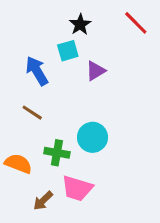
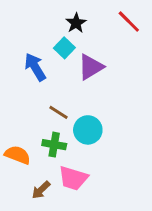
cyan square: (68, 51) -> (64, 48), turned -30
purple triangle: (96, 71) -> (91, 67), size x1.4
brown line: (32, 113) -> (59, 112), moved

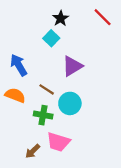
blue arrow: (35, 67) -> (19, 65), moved
purple triangle: (91, 67) -> (72, 66), moved
orange semicircle: (18, 155) -> (15, 95), moved

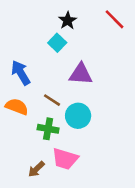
purple triangle: (72, 66) -> (81, 74), turned 35

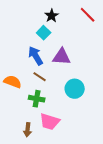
blue arrow: (21, 73) -> (36, 56), moved
cyan circle: (78, 116) -> (75, 89), moved
brown arrow: (36, 169) -> (28, 130), turned -40

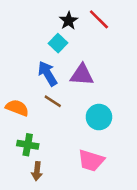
red line: (88, 15) -> (99, 19), moved
green cross: (37, 99) -> (28, 145), moved
pink trapezoid: (50, 122) -> (91, 161), moved

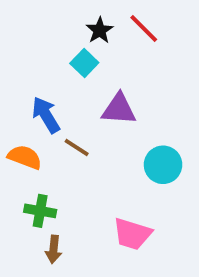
blue arrow: (47, 73) -> (46, 115), moved
cyan circle: (99, 117) -> (163, 165), moved

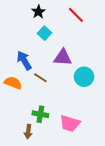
black star: (100, 30) -> (38, 12), moved
cyan circle: (163, 165) -> (84, 77), moved
green cross: (40, 211) -> (40, 114), moved

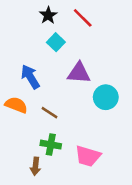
red line: (76, 15) -> (83, 18), moved
brown line: (40, 78) -> (49, 113), moved

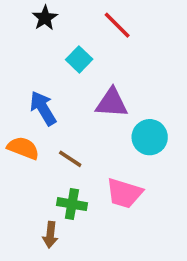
black star: (48, 15) -> (45, 18), moved
pink trapezoid: (88, 156) -> (124, 193), moved

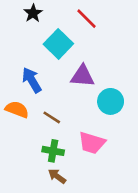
cyan square: (79, 59) -> (58, 44), size x1.5
brown arrow: (50, 235) -> (57, 176), moved, turned 120

